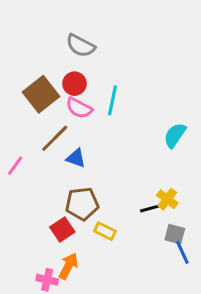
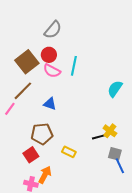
gray semicircle: (81, 46) -> (53, 30), turned -78
brown line: (55, 138) -> (23, 91), moved
brown pentagon: (82, 204) -> (42, 134), moved
red square: (62, 230) -> (31, 155), moved

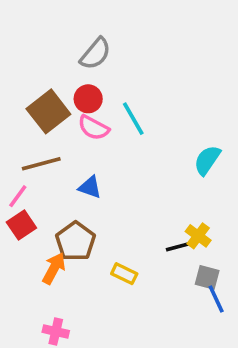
cyan line: (74, 66) -> (133, 119), turned -42
brown line: (23, 91) -> (41, 164), turned 30
brown pentagon: (42, 134) -> (76, 241), turned -30
red square: (31, 155) -> (21, 225), moved
orange arrow: (45, 175) -> (54, 268), moved

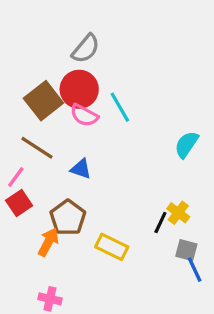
red circle: (88, 99) -> (79, 89), size x1.5
brown line: (41, 164) -> (37, 148), turned 48
black line: (178, 247) -> (160, 222), turned -50
yellow rectangle: (124, 274) -> (112, 247), size x1.4

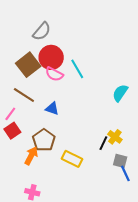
gray semicircle: (86, 49) -> (42, 31), moved

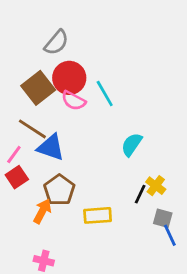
cyan semicircle: (120, 93) -> (132, 145), moved
blue triangle: (52, 109) -> (51, 147), moved, size x1.5
yellow rectangle: (72, 159) -> (98, 215), turned -30

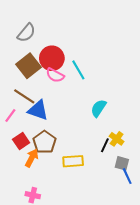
gray semicircle: (56, 42) -> (26, 33), moved
red square: (17, 177) -> (21, 141), moved

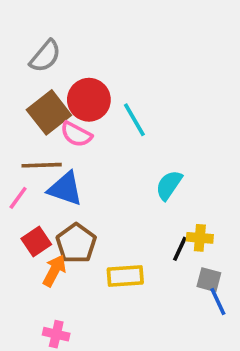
pink semicircle: (55, 75) -> (76, 134), moved
brown line: (24, 96) -> (42, 165), turned -35
yellow cross: (117, 139) -> (200, 238), turned -32

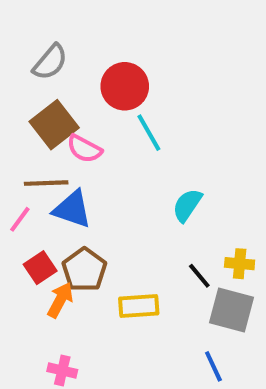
red circle: (89, 100) -> (125, 86), moved
yellow cross: (200, 238) -> (240, 264), moved
black line: (180, 249) -> (199, 276), turned -65
gray square: (209, 280) -> (232, 310), size x1.6
blue line: (218, 301) -> (213, 366), moved

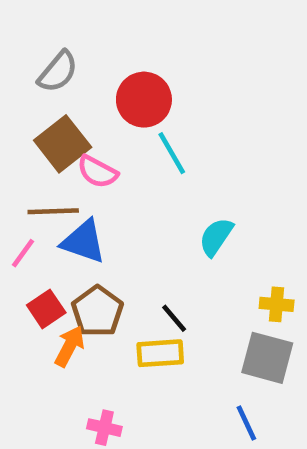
black line: (199, 276) -> (174, 318), moved
pink cross: (62, 370) -> (104, 428), moved

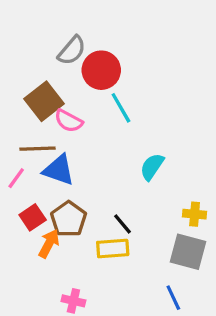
gray semicircle: (58, 72) -> (72, 51), moved

